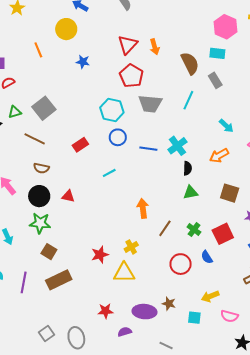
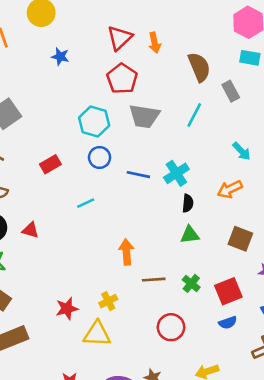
cyan rectangle: (217, 53) -> (250, 58), moved
brown line: (165, 228) -> (154, 280), turned 48
blue semicircle: (207, 257) -> (228, 323), moved, turned -80

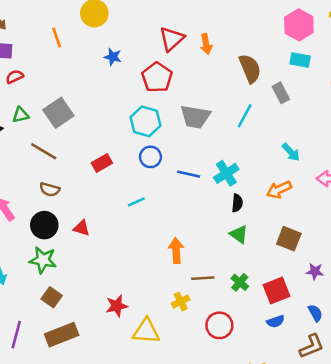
red pentagon: (122, 79) -> (157, 77), moved
green triangle: (190, 235) -> (239, 234), turned 42
yellow cross: (108, 301) -> (181, 302), moved

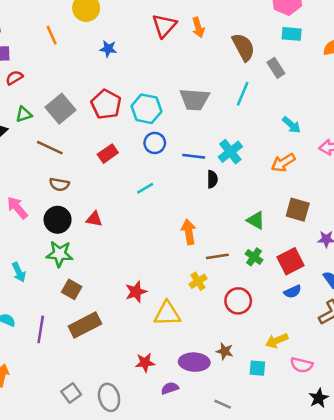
red pentagon: (157, 77) -> (106, 104), moved
black semicircle: (237, 203) -> (212, 179), moved
green triangle: (239, 234) -> (256, 220), moved

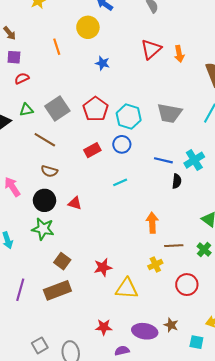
blue circle: (155, 143) -> (122, 144), moved
brown square: (72, 289) -> (62, 261), moved

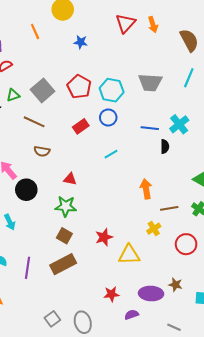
black circle: (44, 200) -> (26, 190), moved
green star: (43, 229) -> (66, 206), moved

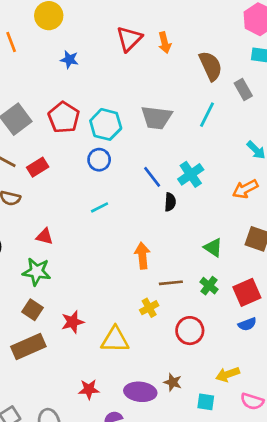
red rectangle: (81, 126) -> (38, 167), moved
blue line: (150, 128) -> (152, 177), turned 42
red star: (104, 237) -> (73, 322), moved

